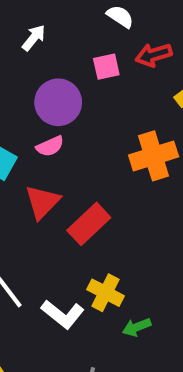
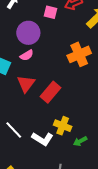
pink square: (106, 67) -> (51, 12), turned 32

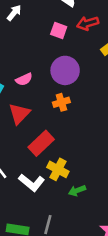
purple circle: (28, 33) -> (65, 70), moved
orange cross: (79, 54) -> (61, 102), moved, size x0.6
red rectangle: (50, 92) -> (41, 143), moved

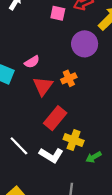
purple circle: (65, 70) -> (85, 44), moved
red triangle: (19, 114) -> (43, 86), moved

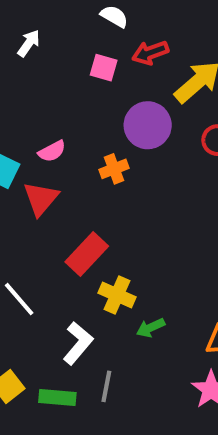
orange cross: (69, 78) -> (114, 169), moved
red triangle: (43, 86) -> (41, 198), moved
white L-shape: (51, 155) -> (78, 343), moved, turned -85

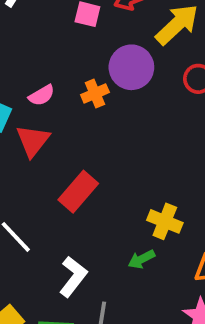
orange cross: (114, 169) -> (95, 94), moved
yellow cross: (117, 295) -> (165, 221), moved

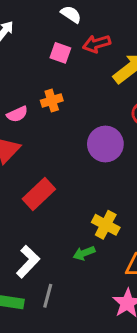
purple circle: (131, 67) -> (105, 144), moved
orange cross: (95, 94) -> (52, 101), moved

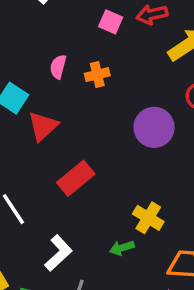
pink semicircle: (17, 114) -> (58, 67), moved, turned 125

